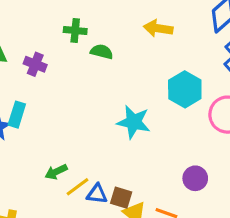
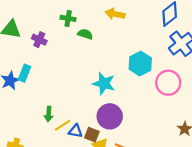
yellow arrow: (158, 28) -> (115, 14), moved
green arrow: (56, 172) -> (49, 114), turned -64
purple circle: (195, 178) -> (110, 116), moved, size x1.5

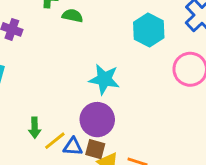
cyan hexagon: (140, 64) -> (149, 30), moved
purple circle: (110, 116) -> (97, 120), moved

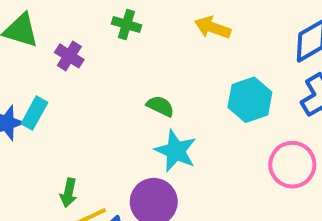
green semicircle: (73, 16) -> (160, 106), moved

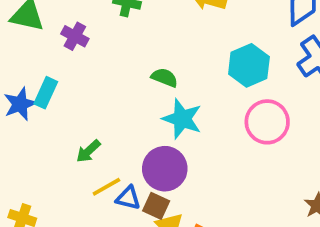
pink circle: (292, 165) -> (267, 122), moved
green arrow: (69, 193) -> (88, 151), moved, turned 40

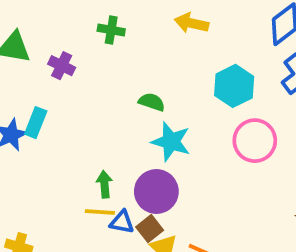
green arrow: (88, 151) -> (104, 184), moved, turned 130
yellow line: (106, 187) -> (100, 212), turned 36
brown square: (156, 206) -> (150, 229), turned 30

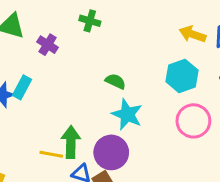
yellow arrow: (191, 23) -> (193, 34), moved
green arrow: (104, 184) -> (71, 142), size x1.5
yellow line: (100, 212) -> (51, 154), moved

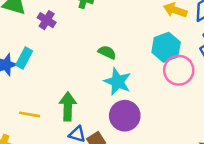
pink circle: (193, 121) -> (179, 70), moved
purple circle: (111, 152) -> (125, 116), moved
yellow line: (51, 154) -> (30, 114), moved

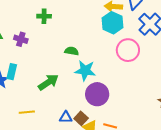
cyan hexagon: (166, 47) -> (112, 23), moved
green arrow: (68, 106) -> (48, 82), moved, turned 70

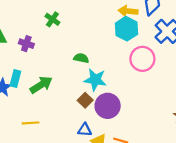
green cross: (44, 16) -> (52, 19), turned 32
green arrow: (48, 82) -> (41, 85), moved
blue triangle: (66, 117) -> (85, 130), moved
brown square: (81, 118) -> (85, 100), moved

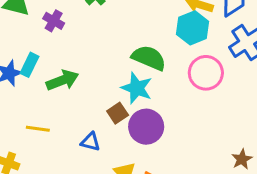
green semicircle: (81, 58) -> (149, 58), moved, size x1.6
blue triangle: (85, 130) -> (90, 142), moved

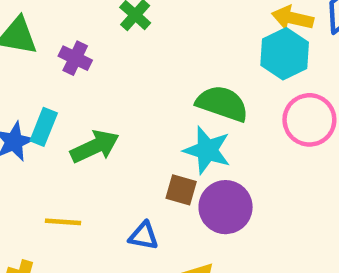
brown square: (118, 113) -> (181, 190), turned -36

